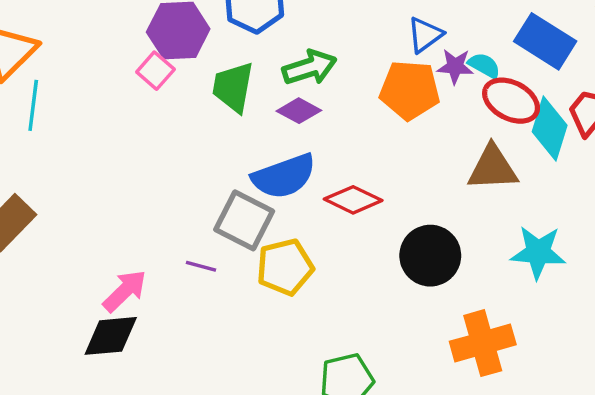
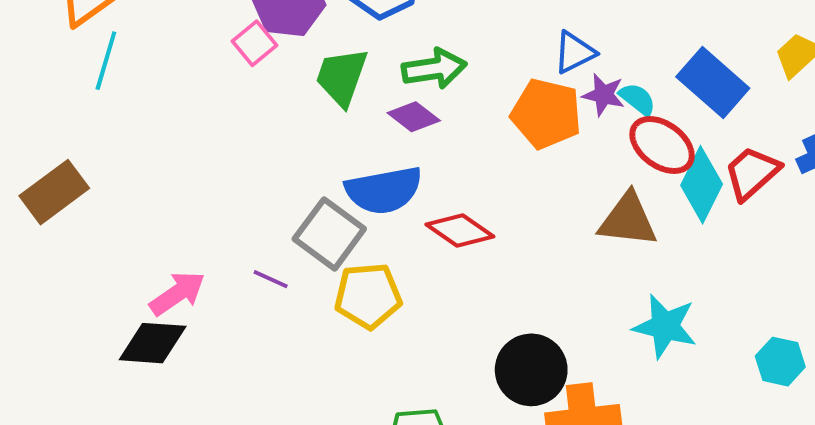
black circle: (430, 256) -> (531, 370), moved

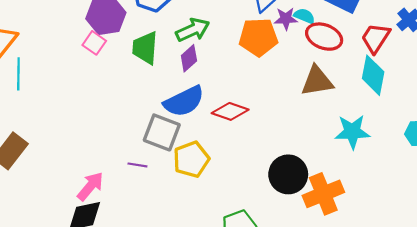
purple diamond: (414, 117) -> (189, 58), turned -64
cyan diamond: (702, 185) -> (373, 75), moved

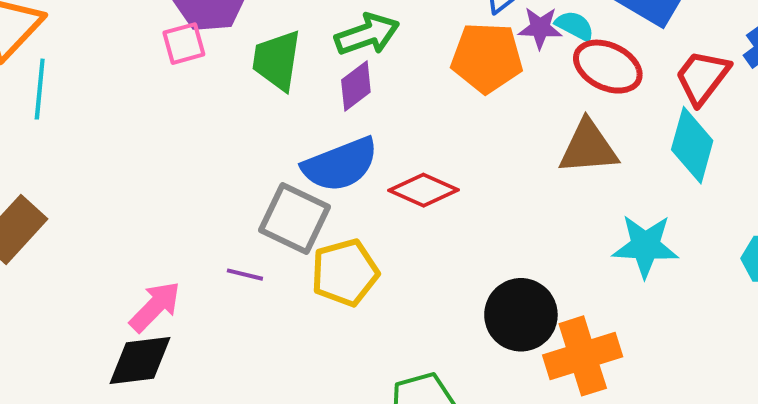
pink square: (94, 43) -> (184, 44), turned 35

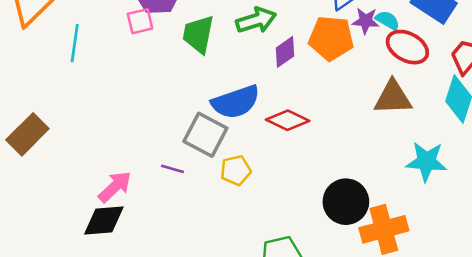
purple diamond: (356, 86) -> (285, 52), moved
cyan line: (40, 89) -> (75, 43), moved
yellow pentagon: (345, 272) -> (236, 170), size x0.7

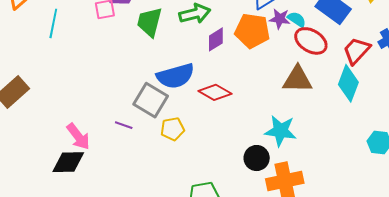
cyan star: (426, 161) -> (281, 131), moved
pink arrow: (115, 187) -> (78, 136), turned 92
black circle: (346, 202) -> (257, 158), size x0.7

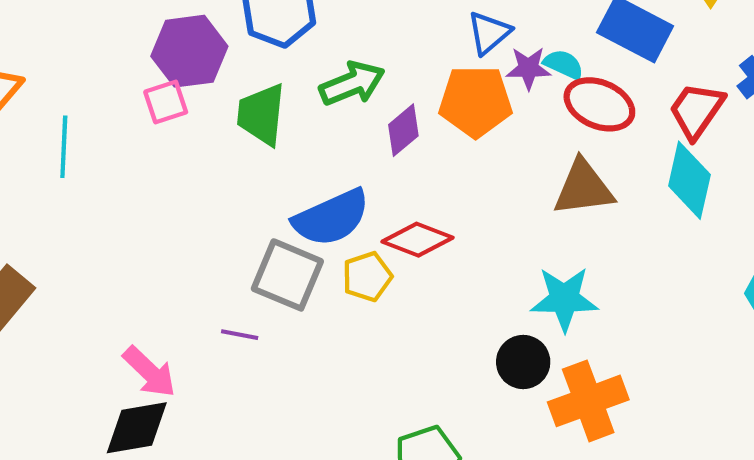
yellow pentagon: (173, 129) -> (367, 277), moved

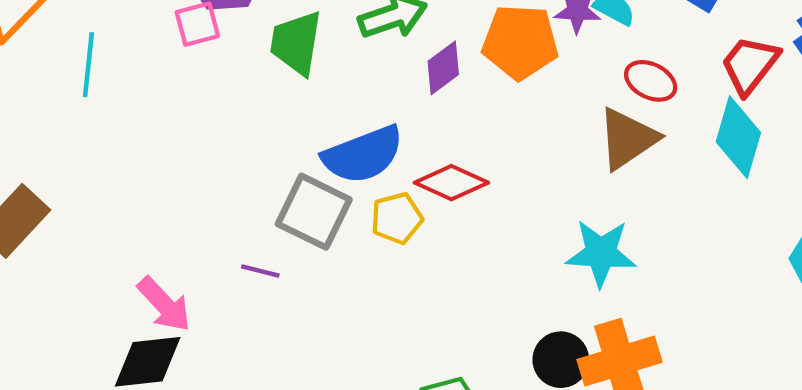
red ellipse: (599, 104) -> (651, 81), moved, size x0.7
brown triangle: (584, 188) -> (628, 139), turned -30
black circle: (523, 362) -> (561, 360), moved

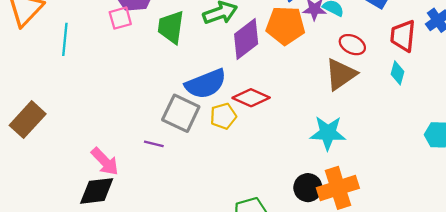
red trapezoid: (750, 65) -> (403, 36), turned -32
purple diamond: (443, 68) -> (246, 39), size x1.5
cyan diamond: (738, 137) -> (397, 73), size x0.6

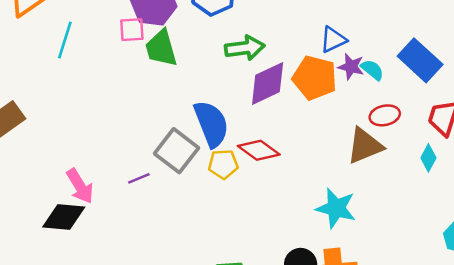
green trapezoid: (171, 27) -> (161, 48), moved, turned -36
red ellipse: (352, 45) -> (385, 115), turned -50
blue semicircle: (206, 84) -> (211, 124), turned -102
purple line: (154, 144) -> (139, 178), turned -48

